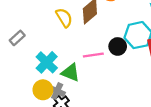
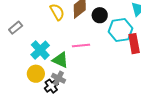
black circle: (118, 46) -> (100, 15), moved
gray cross: (57, 91) -> (58, 78), moved

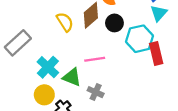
gray rectangle: (16, 28) -> (18, 43), size x1.6
gray cross: (58, 78) -> (96, 92), moved

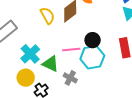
black circle: (114, 23) -> (93, 40), moved
cyan hexagon: (139, 39) -> (92, 57), moved

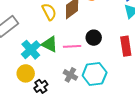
cyan hexagon: (92, 57) -> (95, 74), moved
green triangle: (51, 64) -> (50, 44), moved

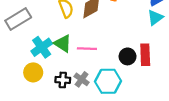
black circle: (94, 38) -> (128, 56), moved
black cross: (41, 86) -> (63, 80), moved, turned 32

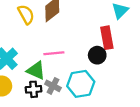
green triangle: (63, 43) -> (36, 70), moved
red rectangle: (145, 55) -> (107, 38), moved

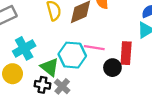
pink line: (54, 53) -> (94, 48), moved
cyan hexagon: (81, 84) -> (72, 55), moved

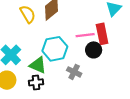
pink line: (94, 48) -> (85, 35), moved
gray cross: (62, 86) -> (74, 72), moved

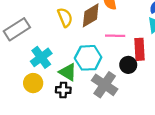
pink line: (85, 35) -> (115, 36), moved
gray cross: (74, 72) -> (105, 85), size x1.6

